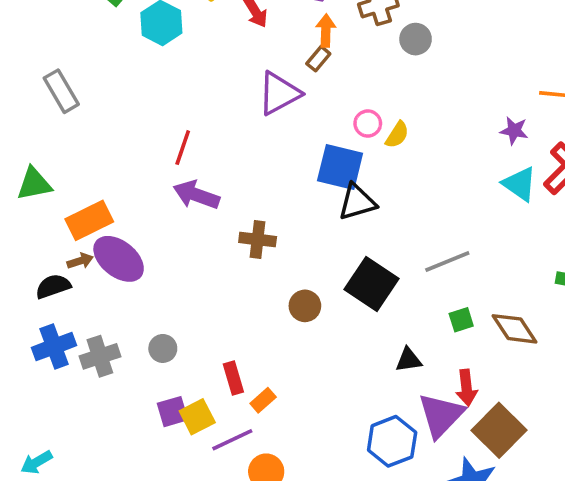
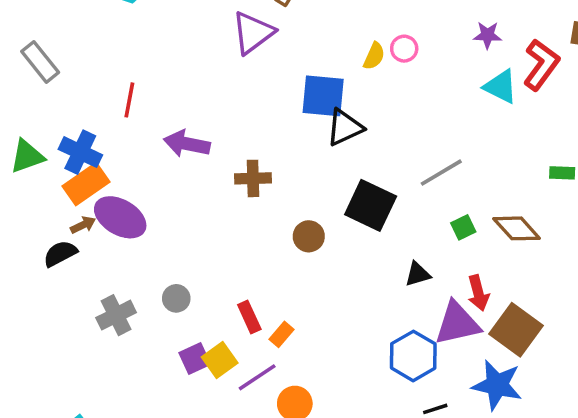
pink circle: (368, 124) -> (404, 49), moved
red line: (183, 148) -> (129, 100), moved
blue cross: (54, 346) -> (80, 152), moved, turned -36
purple triangle: (441, 415) -> (457, 323), turned 42

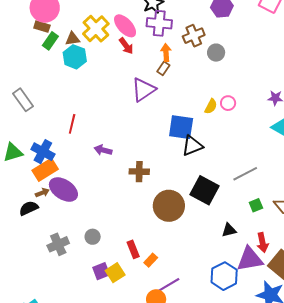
purple arrow: (187, 144) -> (103, 150), size x0.7
brown circle: (309, 236) -> (169, 206), size x1.8
purple line: (257, 377) -> (169, 285), moved

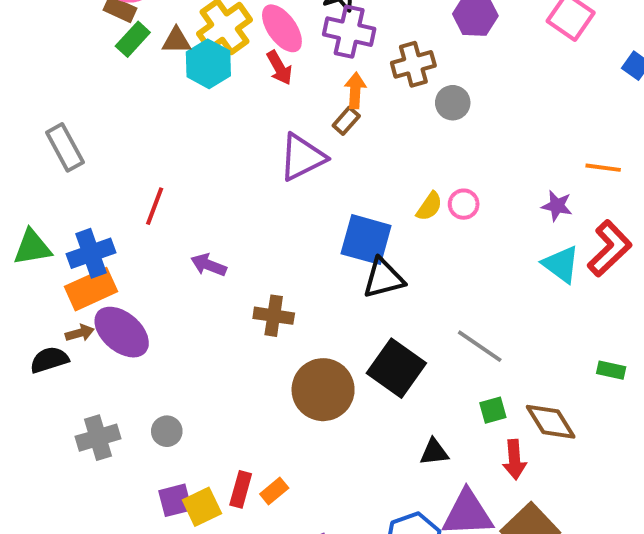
cyan hexagon: (75, 57) -> (208, 64), moved
blue cross: (43, 152) -> (91, 253), turned 35
gray line: (245, 174) -> (480, 346), turned 55
red arrow: (262, 243) -> (514, 460), moved
red rectangle: (133, 249) -> (241, 489), moved, turned 30

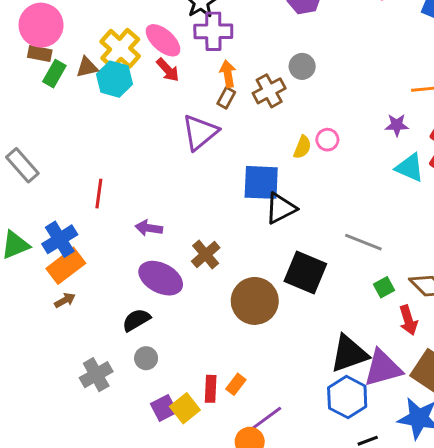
brown cross: (413, 64) -> (269, 91), moved
brown cross: (274, 316) -> (206, 255), turned -36
purple ellipse: (122, 332) -> (161, 278), moved
black semicircle: (49, 360) -> (136, 320), moved
black triangle: (434, 452) -> (349, 354), moved, size x1.8

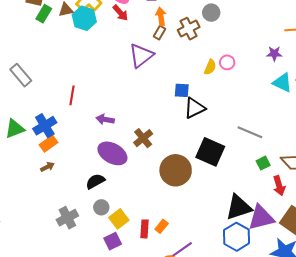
blue square: (261, 182) -> (182, 90), size x0.6
orange rectangle: (66, 266) -> (49, 144), size x0.7
yellow square: (185, 408) -> (119, 219), moved

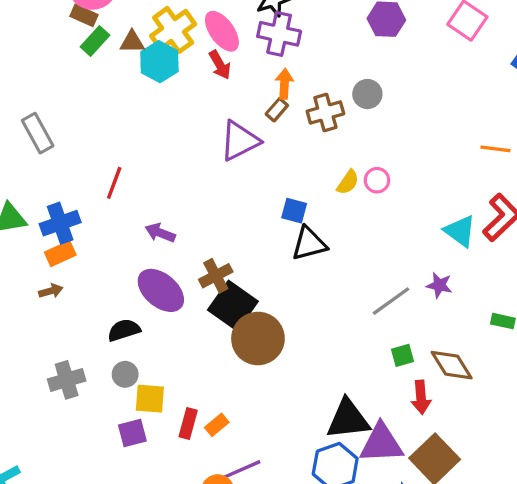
purple star: (274, 54) -> (439, 285), moved
gray line: (250, 132) -> (391, 301), turned -70
black square: (210, 152) -> (233, 306), moved
yellow square: (119, 219) -> (150, 399), turned 30

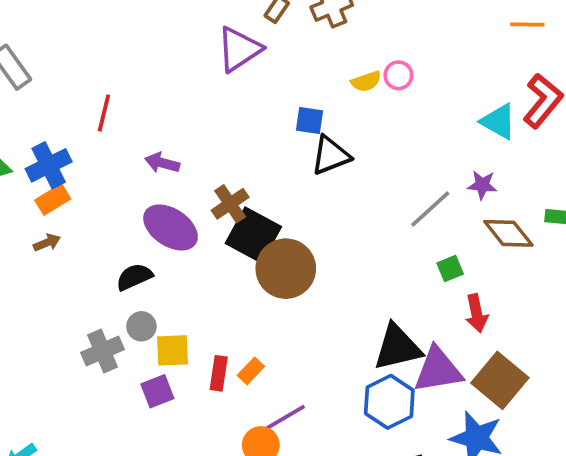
yellow semicircle: (348, 182) -> (366, 81), turned 44
brown diamond: (452, 365) -> (508, 233), moved
gray cross: (67, 380) -> (103, 351), moved

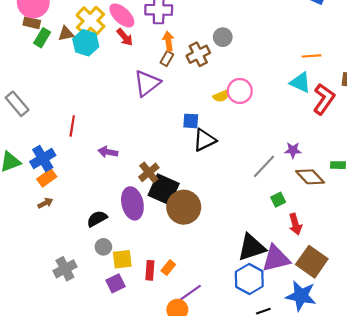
pink circle: (398, 75) -> (240, 91), size x1.5
cyan triangle: (498, 121) -> (300, 82), moved
purple ellipse: (171, 227) -> (132, 203), moved, turned 48
gray cross: (103, 351) -> (65, 269), moved

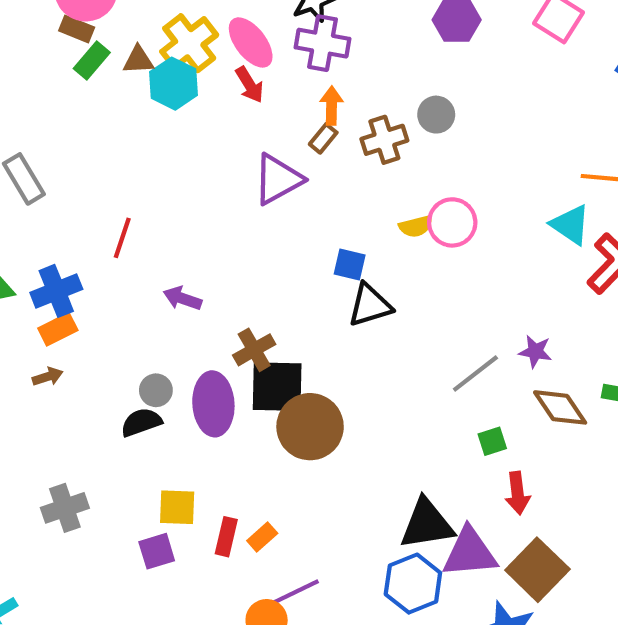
black square: (164, 189) -> (277, 387), turned -32
gray circle: (103, 247) -> (156, 390), moved

